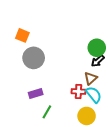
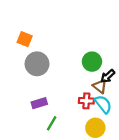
green circle: (97, 48) -> (92, 62), moved
black arrow: (98, 61) -> (108, 76), moved
brown triangle: (91, 78) -> (100, 86), turned -40

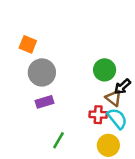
purple rectangle: (39, 103) -> (44, 102), moved

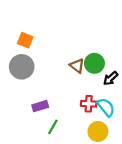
gray circle: (42, 72) -> (22, 67), moved
brown triangle: (113, 98) -> (77, 66), moved
purple rectangle: (44, 102) -> (40, 106), moved

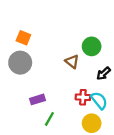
green circle: (94, 63) -> (92, 46), moved

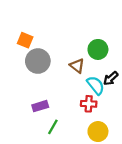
gray circle: (20, 63) -> (38, 61), moved
cyan semicircle: (99, 101) -> (96, 85), moved

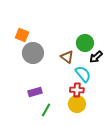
black arrow: (111, 78) -> (96, 57), moved
yellow circle: (98, 132) -> (77, 104), moved

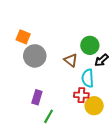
cyan semicircle: (83, 74) -> (88, 78), turned -144
purple rectangle: (35, 92) -> (37, 97), turned -56
yellow circle: (77, 104) -> (94, 106), moved

